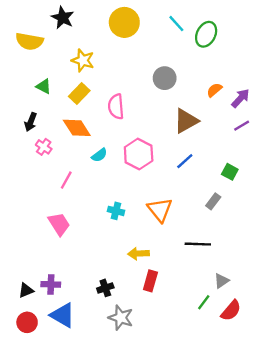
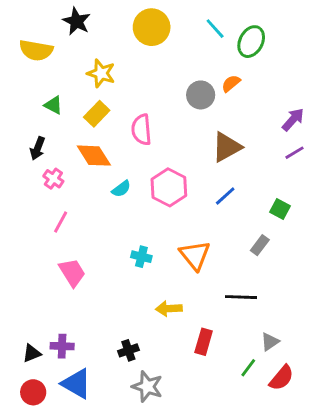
orange semicircle: (214, 90) -> (231, 83), moved
pink line: (66, 180) -> (61, 222), moved
red rectangle: (150, 281) -> (204, 342), moved

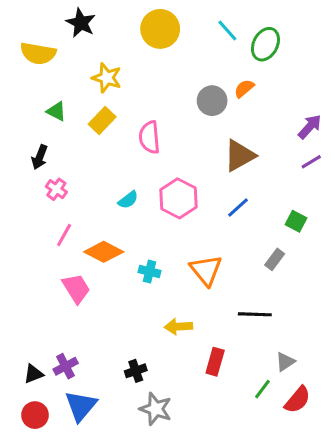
orange diamond: (94, 156) -> (104, 252), moved, turned -30
purple cross: (62, 346) -> (66, 366), turned -30
blue triangle: (77, 384) -> (81, 406), turned 40

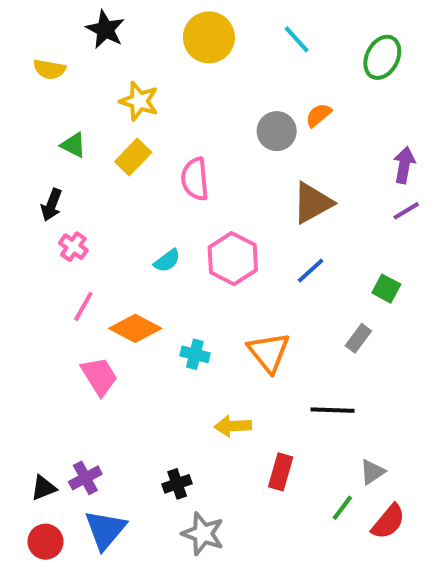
green ellipse: (265, 44) -> (382, 57), moved
yellow semicircle: (38, 53) -> (49, 69), size x0.7
purple arrow: (310, 127) -> (404, 165), turned -32

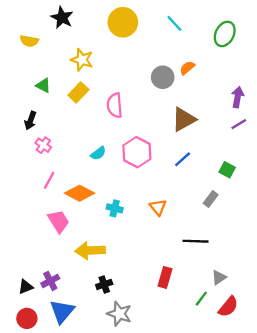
orange triangle: (269, 352) -> (158, 207), size x0.7
yellow arrow: (233, 426) -> (90, 251), moved, size x1.4

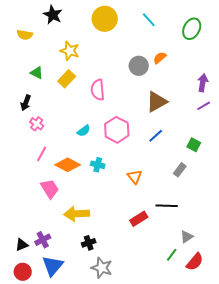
cyan cross: (115, 208) -> (98, 165), moved
red rectangle: (165, 277) -> (139, 219), moved, turned 42

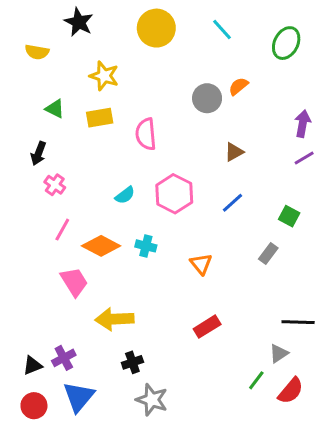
yellow rectangle: (67, 79) -> (100, 118), turned 36
brown triangle: (157, 102) -> (234, 152), size x0.6
black line: (167, 206) -> (298, 322), moved

